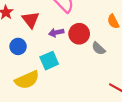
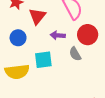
red circle: (79, 34) -> (88, 35), moved
gray semicircle: (98, 48) -> (75, 54), moved

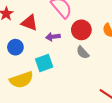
red triangle: (37, 16) -> (29, 23), turned -36
gray semicircle: (75, 54) -> (83, 52), moved

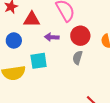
red triangle: (29, 23) -> (32, 19), turned -30
gray semicircle: (83, 52) -> (78, 58), turned 48

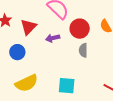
red triangle: (32, 19) -> (28, 27), turned -30
cyan square: (39, 61) -> (67, 86), moved, turned 30

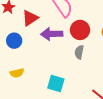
purple arrow: (53, 38) -> (52, 34), size x1.5
yellow semicircle: (27, 83) -> (17, 73), size x0.6

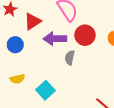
gray semicircle: (79, 52) -> (70, 58), moved
cyan square: (56, 83) -> (45, 90), moved, turned 30

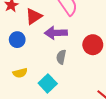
red circle: (85, 35) -> (93, 45), moved
gray semicircle: (70, 58) -> (61, 57), moved

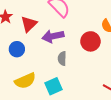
yellow semicircle: (20, 73) -> (25, 81), size x1.5
cyan square: (48, 83) -> (54, 86), turned 30

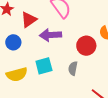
gray semicircle: (62, 58) -> (73, 68), moved
cyan square: (54, 86) -> (44, 66), moved

